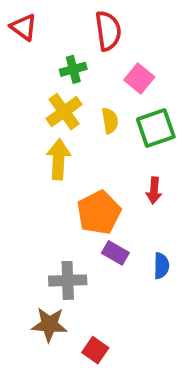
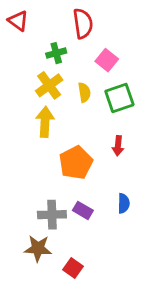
purple rectangle: (115, 253) -> (83, 210), moved

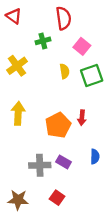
yellow cross: (49, 85) -> (17, 66), moved
yellow arrow: (45, 122) -> (18, 113), moved
red arrow: (118, 146) -> (82, 118), moved
brown star: (38, 248) -> (18, 200), moved
red square: (73, 268) -> (57, 198), moved

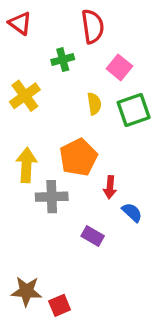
red arrow: (82, 118) -> (110, 187), moved
orange pentagon: (58, 125) -> (78, 157), moved
blue semicircle: (95, 157) -> (132, 212), moved, turned -48
gray cross: (40, 165) -> (52, 197), moved
red square: (57, 198) -> (60, 305), moved, turned 32

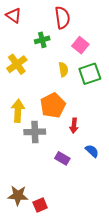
blue semicircle: (132, 212) -> (92, 151), moved

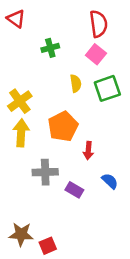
red semicircle: (62, 18) -> (98, 24), moved
yellow cross: (17, 64) -> (20, 101), moved
gray cross: (35, 132) -> (45, 172), moved

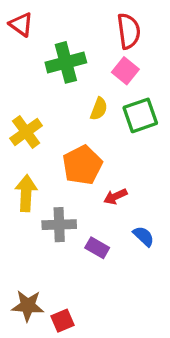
green cross: (50, 48) -> (66, 62), size x1.6
yellow semicircle: (76, 83) -> (99, 109), turned 30
yellow arrow: (21, 133) -> (26, 193), moved
red arrow: (88, 151) -> (115, 196), turned 60

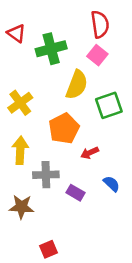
red triangle: (21, 24) -> (16, 33), moved
yellow semicircle: (99, 109) -> (77, 85), size x1.6
green square: (140, 115) -> (109, 105), moved
brown star: (28, 306) -> (22, 207), moved

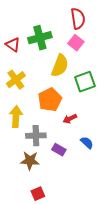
red triangle: (16, 33) -> (13, 45), moved
brown star: (22, 207) -> (30, 161), moved

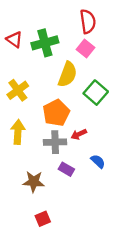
red triangle: (13, 45) -> (14, 39), moved
green square: (85, 82) -> (96, 93), turned -30
gray cross: (36, 136) -> (55, 142), moved

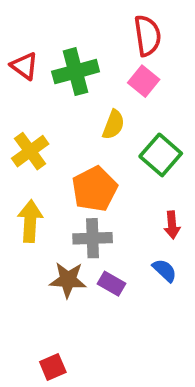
yellow semicircle: (67, 74) -> (113, 125), size x0.7
red arrow: (79, 134) -> (172, 225), moved, turned -70
brown star: (34, 182) -> (68, 280), moved
red square: (43, 219) -> (53, 367), moved

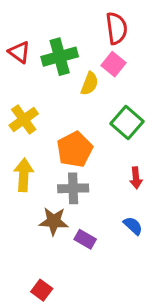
yellow semicircle: (113, 125) -> (90, 84), moved
blue semicircle: (165, 270) -> (133, 226), moved
purple rectangle: (111, 284) -> (85, 239), moved
red square: (53, 367) -> (42, 290), turned -30

